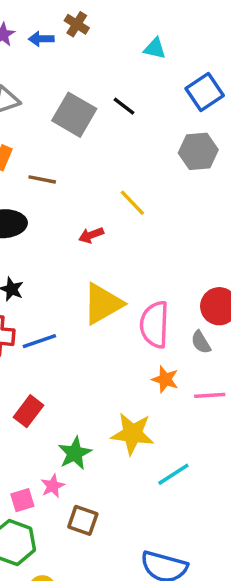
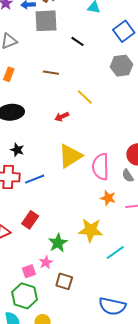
gray square: (74, 115) -> (46, 21), moved, turned -30
brown line: (42, 179) -> (51, 73), moved

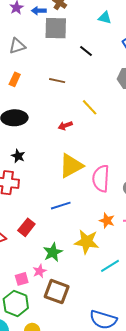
blue line: (35, 179) -> (61, 206), moved
orange star: (108, 198) -> (107, 221), moved
brown square: (64, 281) -> (57, 292), size x1.4

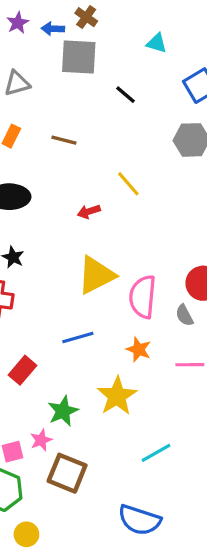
brown line: (57, 81) -> (64, 140), moved
orange star: (107, 221) -> (139, 349), moved
yellow star: (87, 242) -> (117, 396), turned 30
cyan line: (110, 266) -> (156, 453), moved

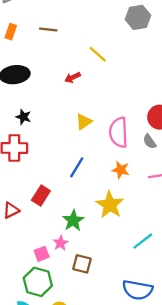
yellow triangle: (96, 275) -> (84, 122), size x0.6
blue line: (78, 338) -> (77, 167), turned -35
brown square: (67, 473) -> (82, 264), size x0.7

